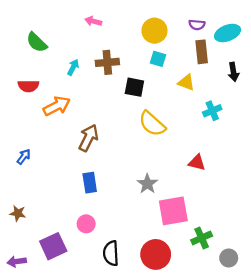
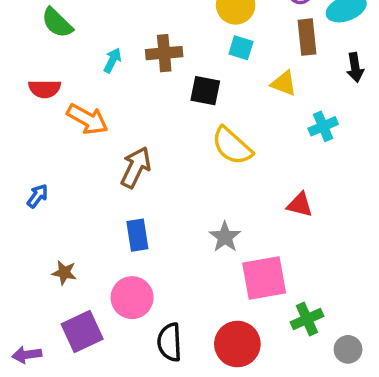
orange arrow: (57, 106) -> (87, 119), turned 56
brown star: (18, 213) -> (64, 273), moved
pink circle: (86, 224) -> (132, 298), size x1.5

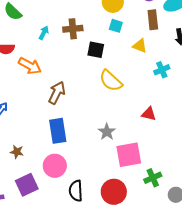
blue rectangle: (137, 235) -> (58, 131), size x1.4

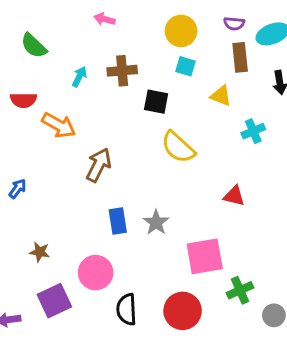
blue rectangle: (58, 131) -> (118, 221), moved, size x0.7
gray star: (107, 132) -> (156, 222), moved

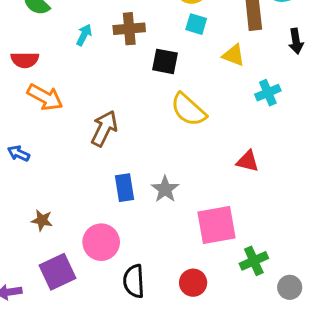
orange arrow: (59, 125) -> (45, 97), moved
blue arrow: (18, 189) -> (19, 153), turned -102
red circle: (183, 311) -> (193, 283), size x0.7

